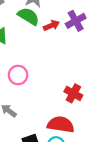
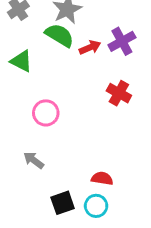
red cross: (73, 93) -> (119, 93), moved
red semicircle: (61, 125) -> (102, 178), size x0.6

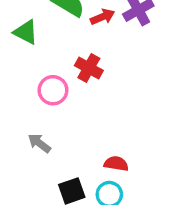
red cross: (119, 93) -> (89, 68), moved

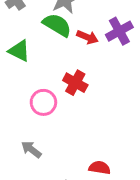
red arrow: (102, 17) -> (87, 37), turned 45

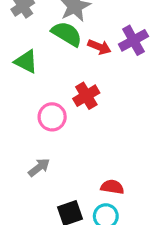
red cross: (75, 83) -> (86, 96), turned 30
gray arrow: (31, 149) -> (39, 167), turned 105

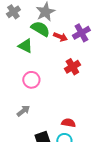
green triangle: (26, 62) -> (25, 46), moved
red cross: (86, 96) -> (72, 67), moved

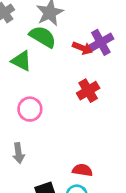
red arrow: (60, 37) -> (82, 48), moved
gray arrow: (23, 111) -> (19, 153), turned 120

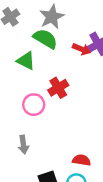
red cross: (88, 91) -> (58, 88), moved

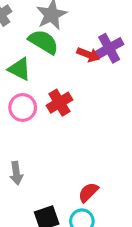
pink circle: (34, 105) -> (23, 107), moved
red semicircle: (81, 160) -> (88, 192), turned -54

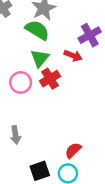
red arrow: (88, 55) -> (73, 56), moved
green triangle: (19, 69) -> (40, 58), moved, turned 42

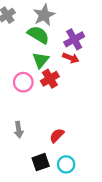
purple cross: (90, 35) -> (74, 39), moved
red semicircle: (73, 150) -> (57, 135), moved

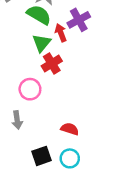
red arrow: (71, 58) -> (61, 33), moved, turned -133
pink circle: (23, 82) -> (30, 89), moved
red semicircle: (57, 135) -> (70, 129), moved, turned 63

